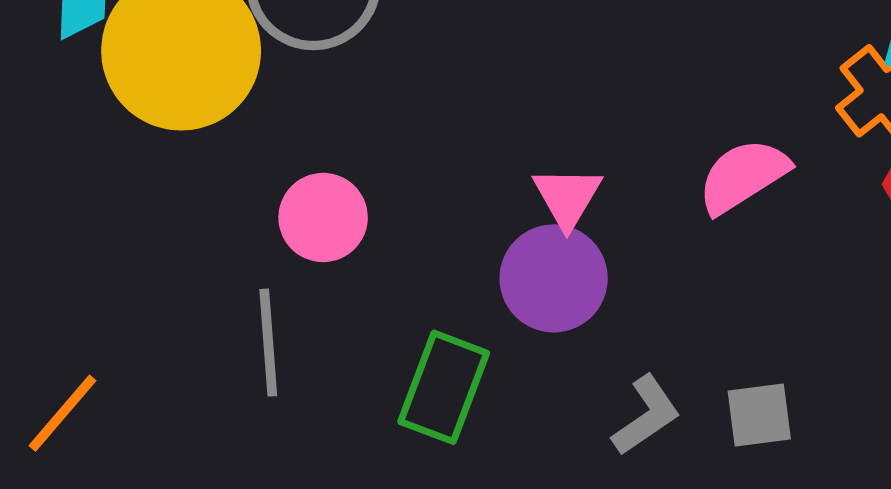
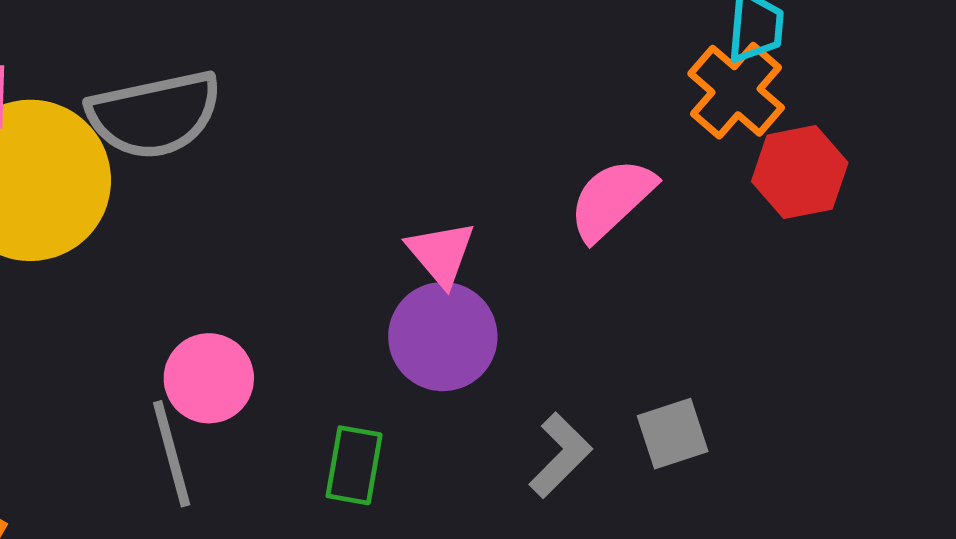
pink circle: (323, 217) -> (209, 378), moved
green rectangle: (444, 387) -> (354, 465), size x0.7

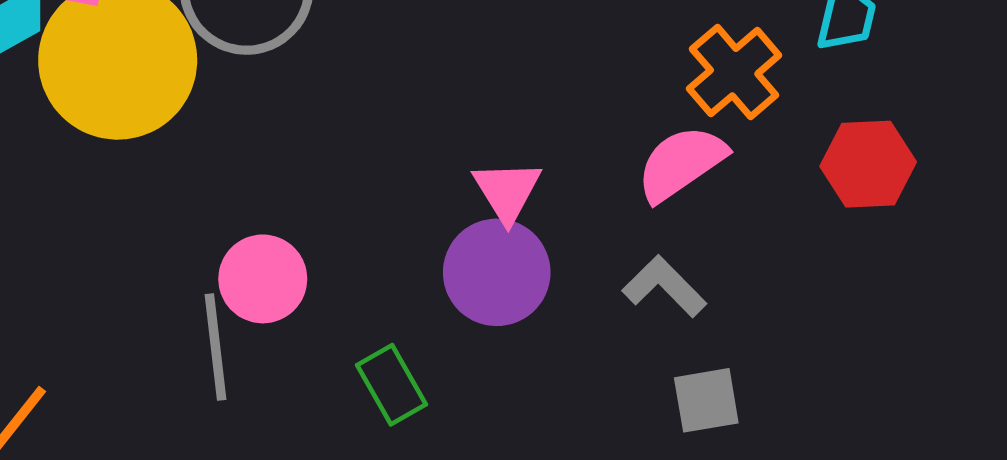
orange cross: (736, 91) -> (734, 72), moved
gray L-shape: (560, 455) -> (664, 286), moved, turned -98
green rectangle: (354, 465) -> (392, 385), turned -48

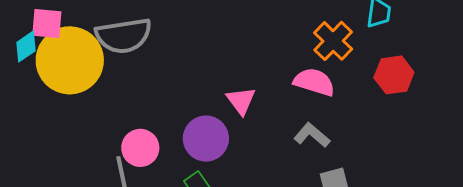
pink semicircle: (681, 163) -> (314, 82), turned 57
purple circle: (497, 272) -> (206, 139), moved

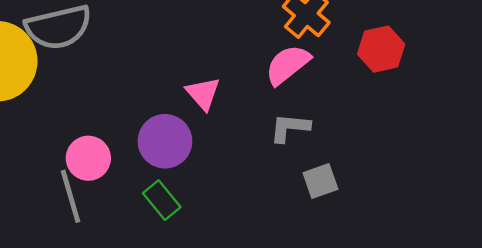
pink semicircle: (314, 82) -> (288, 65), turned -51
gray L-shape: (312, 135) -> (290, 128), turned -30

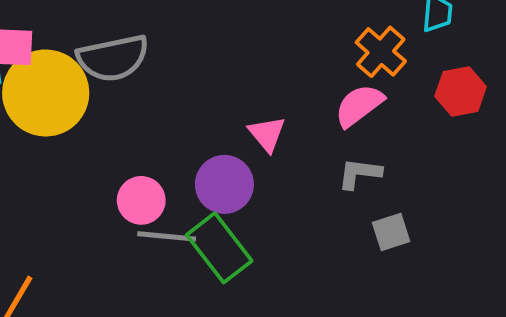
gray line: (71, 196) -> (167, 236), moved, turned -70
green rectangle: (162, 200) -> (219, 248), size x1.6

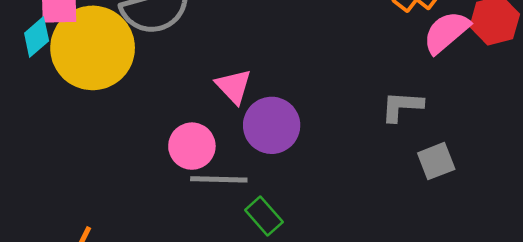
pink semicircle: (359, 105) -> (446, 32), moved
pink triangle: (267, 134) -> (234, 86), moved
green rectangle: (219, 248) -> (264, 216), moved, size x0.6

